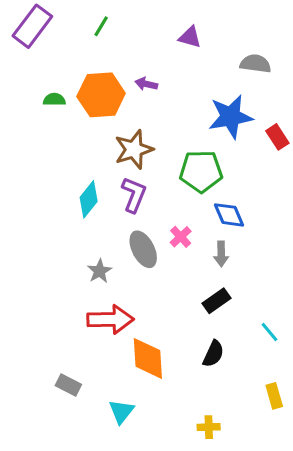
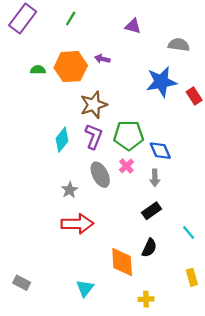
green pentagon: (201, 171) -> (129, 135), moved
orange diamond: (148, 358) -> (122, 262), moved
gray rectangle: (68, 385) -> (22, 283), moved

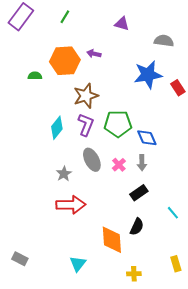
green semicircle: (38, 70) -> (35, 76), moved
pink cross: (126, 166) -> (119, 165), moved
yellow rectangle: (192, 277) -> (176, 264), moved

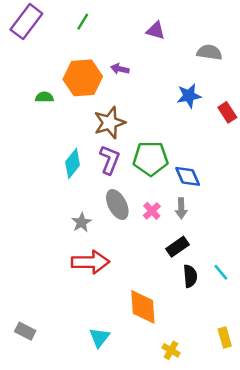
blue star: (148, 75) -> (189, 96), size x0.7
black semicircle: (137, 227) -> (190, 276), moved, turned -30
yellow cross: (134, 274) -> (171, 350), turned 32

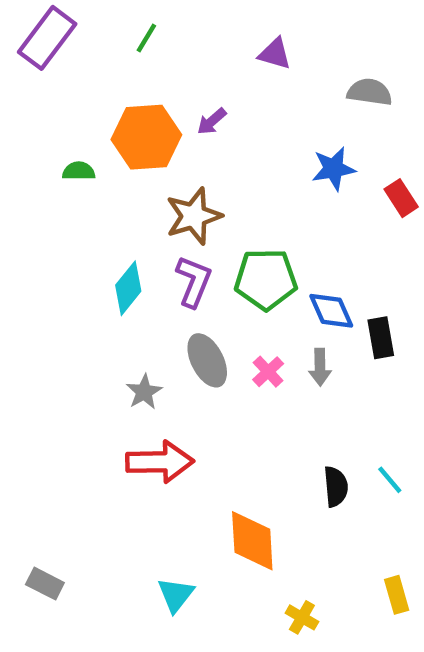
purple arrow: (120, 69) -> (212, 121), turned -54
black rectangle: (177, 247) -> (381, 338), moved, turned -65

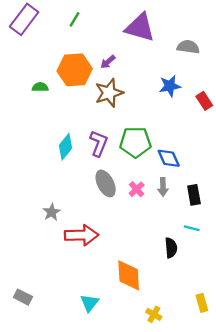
purple triangle: (275, 54) -> (140, 27), size x1.8
brown star: (194, 216) -> (109, 93), moved
black rectangle: (381, 338) -> (194, 195), moved
gray star: (144, 392) -> (52, 212), moved
cyan line: (390, 480) -> (192, 228), moved, turned -35

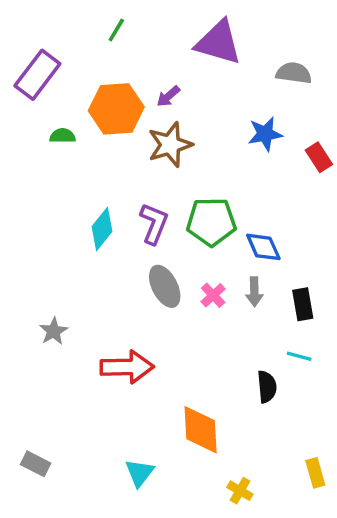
purple rectangle: (24, 19) -> (37, 75), moved
gray star: (52, 212) -> (54, 331), moved

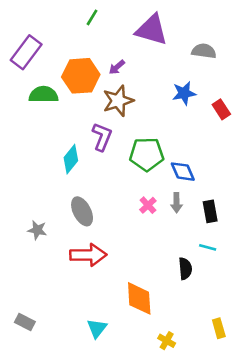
green line: (116, 30) -> (92, 17), moved
green semicircle: (63, 136) -> (43, 95), size x1.6
purple L-shape: (154, 224) -> (102, 137), moved
gray ellipse: (165, 286) -> (82, 211), moved
gray star: (54, 331) -> (37, 230), turned -30

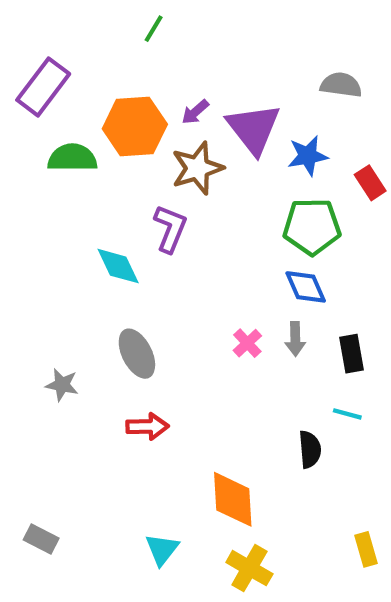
purple triangle: (152, 30) -> (254, 129), moved, turned 36
green pentagon: (147, 154) -> (312, 227), moved
cyan diamond: (71, 159) -> (118, 266), turned -64
red arrow: (88, 255) -> (147, 426), size x0.7
yellow cross: (167, 341) -> (249, 568), moved, size x1.5

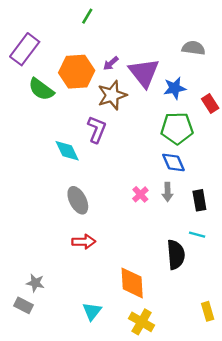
green semicircle: (72, 158) -> (41, 89), turned -144
gray star: (62, 385) -> (35, 283), moved
black semicircle: (310, 449) -> (176, 255), size x1.4

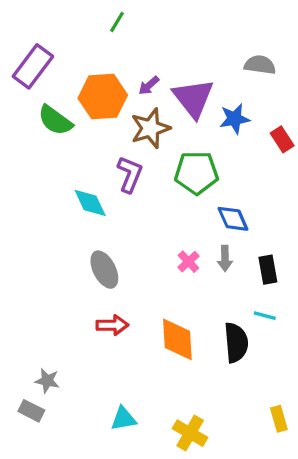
green pentagon: (177, 128) -> (196, 173), moved
orange diamond: (132, 283) -> (177, 339), moved
cyan triangle: (92, 311) -> (123, 419), turned 42

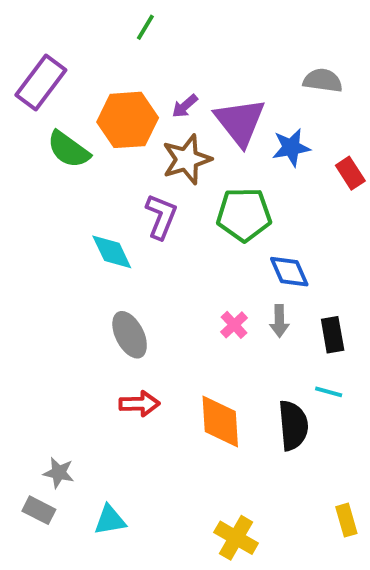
cyan triangle: (123, 419) -> (110, 520), moved

